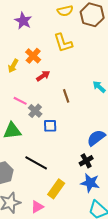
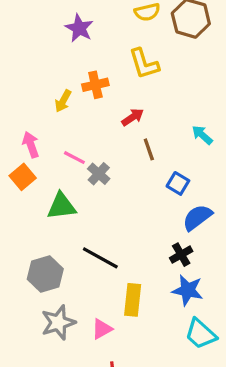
orange cross: (33, 56) -> (95, 85), turned 35
red arrow: (43, 76) -> (133, 117), moved
blue square: (50, 126) -> (178, 183), moved, turned 32
yellow rectangle: (56, 189) -> (133, 300), turned -30

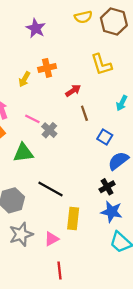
yellow L-shape: (144, 64) -> (101, 65), moved
cyan arrow: (202, 135) -> (122, 103), turned -105

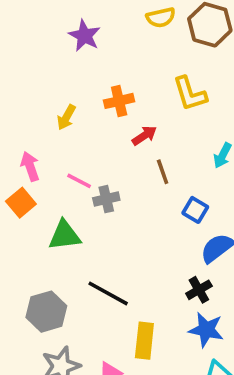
orange cross: (47, 68) -> (119, 101), moved
gray cross: (49, 130) -> (106, 199), turned 35

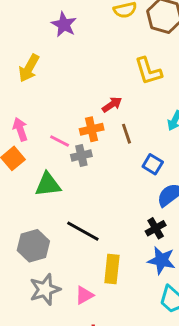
orange cross: (119, 101) -> (92, 129), moved
yellow arrow: (66, 117) -> (29, 68), moved, size x1.4

